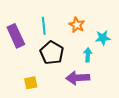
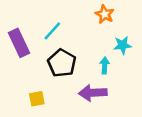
orange star: (77, 25) -> (105, 14), moved
cyan line: (44, 26) -> (52, 31), turned 48

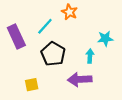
orange star: (105, 14) -> (69, 12), moved

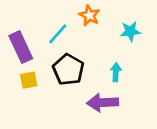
cyan star: (105, 39) -> (130, 31), moved
yellow square: (32, 85) -> (29, 80), moved

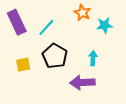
orange star: (89, 15) -> (82, 13), moved
purple rectangle: (21, 47) -> (17, 22), moved

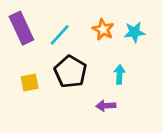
orange star: (82, 13) -> (103, 29), moved
purple arrow: (82, 83) -> (106, 106), size x0.6

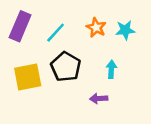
purple rectangle: (21, 28) -> (20, 26), turned 48
yellow square: (30, 83) -> (28, 77), size x1.6

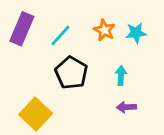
yellow square: (28, 77) -> (36, 114), moved, turned -36
purple arrow: (99, 99) -> (126, 107), moved

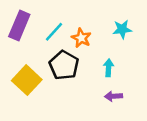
orange star: (104, 30) -> (81, 38), moved
yellow square: (36, 114) -> (27, 80), moved

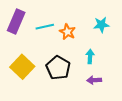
cyan line: (54, 32) -> (45, 27), turned 36
black pentagon: (64, 65) -> (58, 68), moved

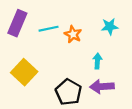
black pentagon: (58, 68) -> (69, 92), moved
purple arrow: (94, 80) -> (102, 87), size x1.5

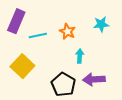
cyan line: (49, 29) -> (38, 36), moved
cyan arrow: (97, 61) -> (80, 56), moved

